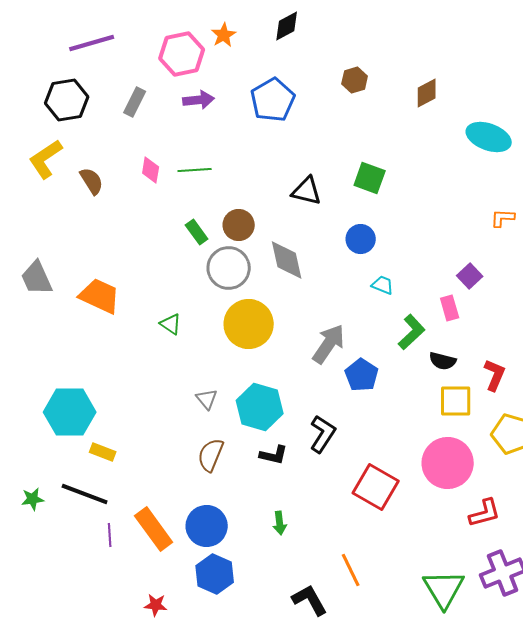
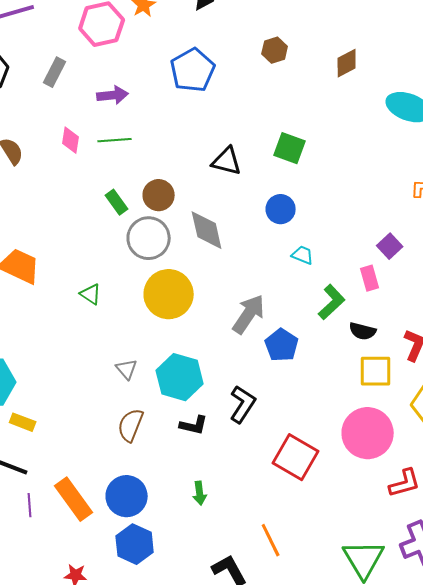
purple arrow: (199, 100) -> (113, 95), moved

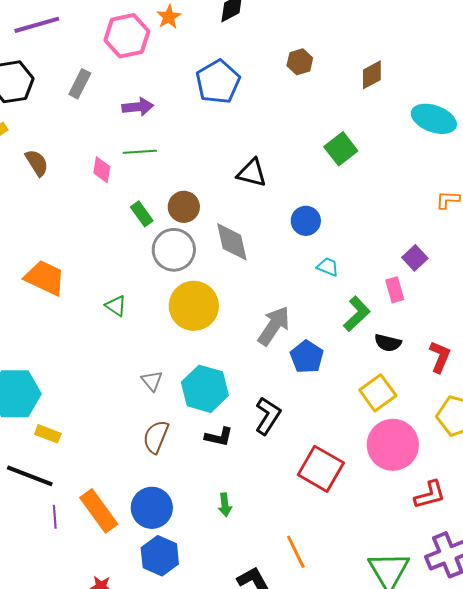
pink diamond: (71, 140) -> (102, 170), moved
green square: (290, 148) -> (341, 149), moved, turned 32
yellow square: (376, 371) -> (378, 393), moved, turned -36

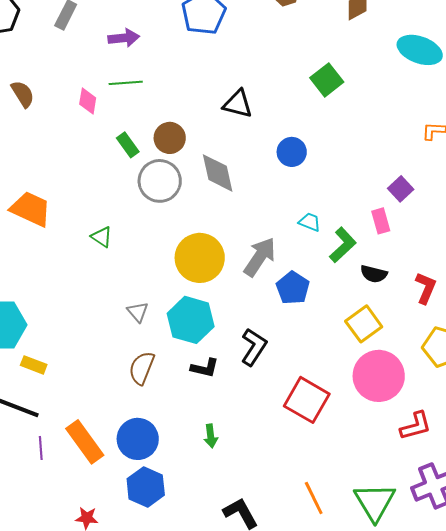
cyan trapezoid: (328, 267) -> (310, 222), moved
yellow circle: (194, 306) -> (200, 258), moved
orange line: (296, 552) -> (314, 498), moved

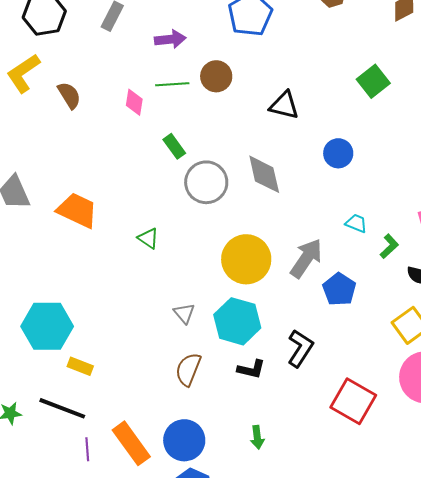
brown circle: (170, 138) -> (216, 76), moved
green L-shape: (343, 245) -> (389, 246), size x0.7

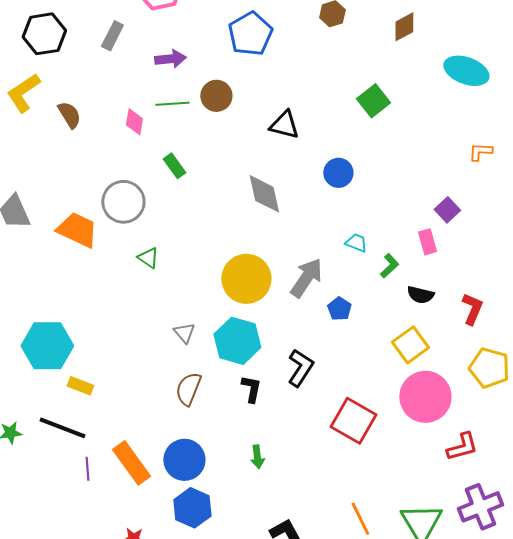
gray circle: (206, 182) -> (123, 202), moved
blue pentagon: (339, 289) -> (339, 309), size x0.7
black L-shape: (251, 369) -> (251, 389), turned -92

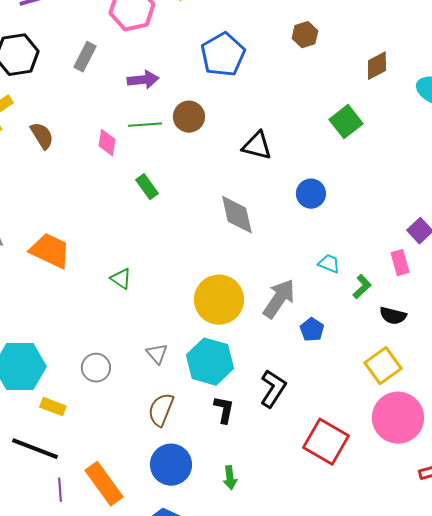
brown diamond: (404, 27) -> (377, 66), moved
gray circle: (123, 202) -> (96, 368), moved, size x0.7
blue circle: (184, 460) -> (171, 465), moved

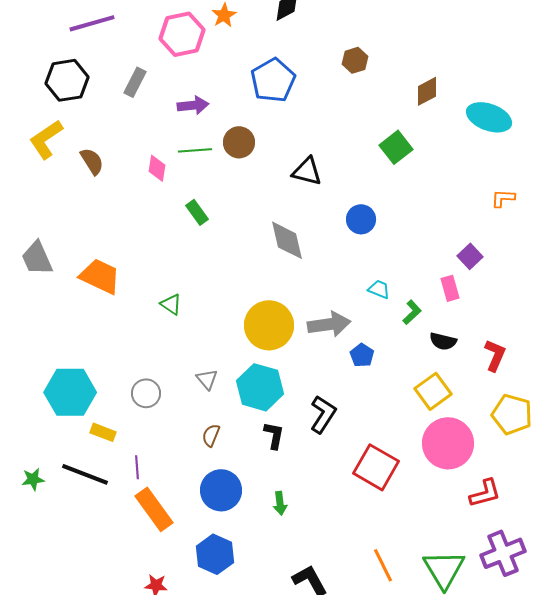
gray arrow: (279, 299) -> (329, 324), turned 48
brown semicircle: (161, 410) -> (211, 435), size x0.7
purple line: (60, 490) -> (137, 467), moved

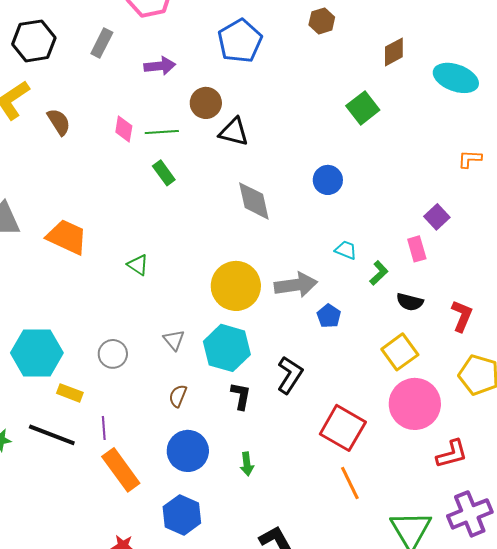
green line: (195, 150) -> (162, 132), moved
black triangle: (307, 171) -> (234, 132), moved
orange line: (383, 565) -> (350, 483), moved

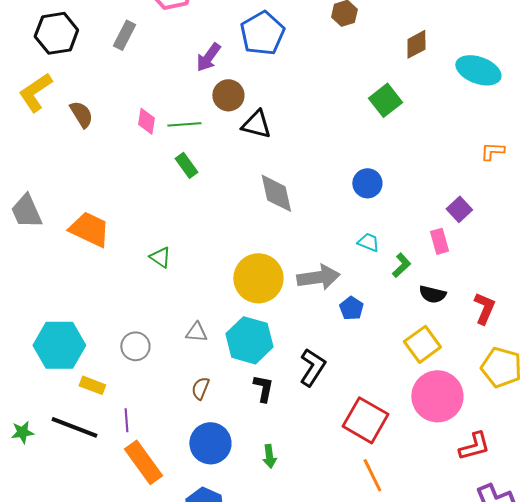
purple arrow: (160, 66) -> (208, 57), moved, turned 132
blue circle: (328, 180) -> (367, 183), moved
gray triangle: (174, 340) -> (196, 332), turned -45

